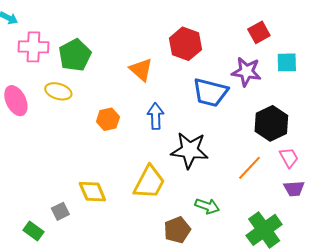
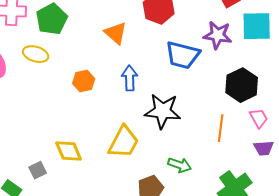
cyan square: (287, 62) -> (257, 26), size x1.5
orange line: (250, 168) -> (221, 128), turned -36

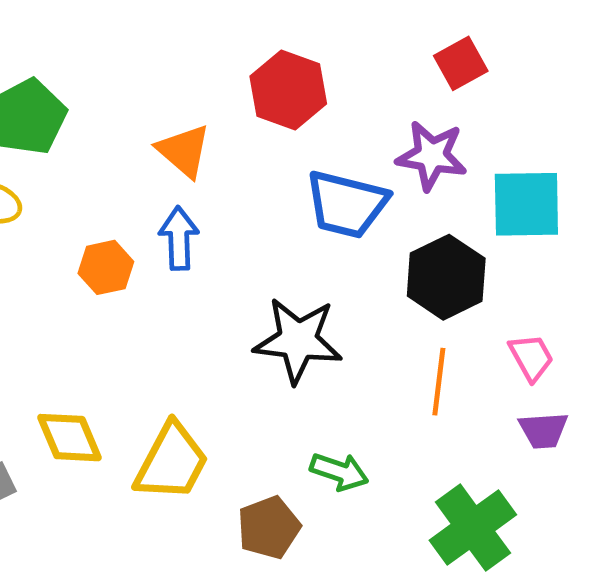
cyan square: (257, 26) -> (526, 204), moved
blue arrow: (130, 78) -> (179, 238), moved
black hexagon: (242, 85) -> (446, 277), moved
yellow trapezoid: (124, 142) -> (172, 462), moved

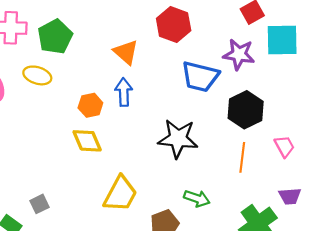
cyan square: (526, 204) -> (282, 40), moved
purple trapezoid: (543, 430) -> (290, 196), moved
yellow diamond: (70, 438) -> (87, 141), moved

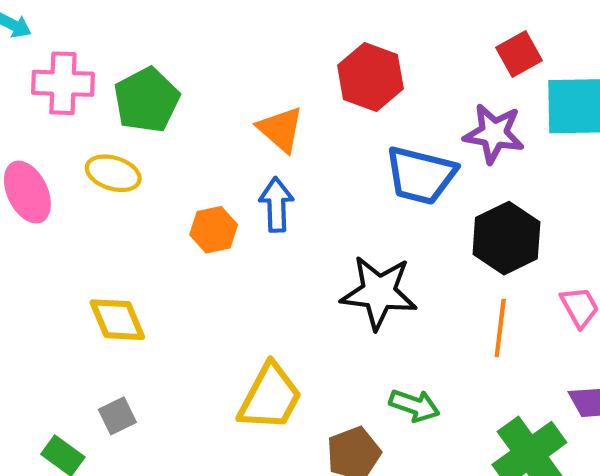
yellow diamond: (87, 141) -> (117, 320), moved

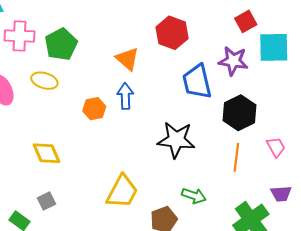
blue trapezoid: (421, 175) -> (197, 82), turned 63

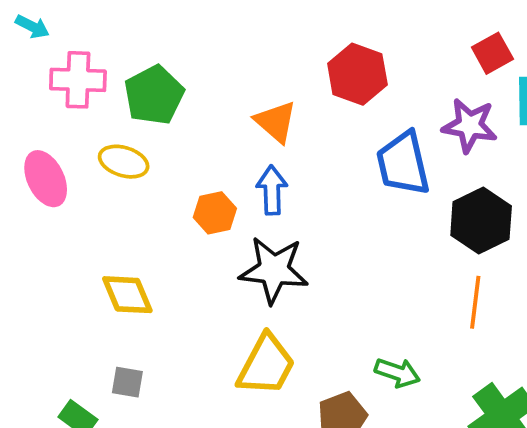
black star: (176, 140) -> (274, 270), moved
gray square: (46, 201) -> (127, 382), turned 36

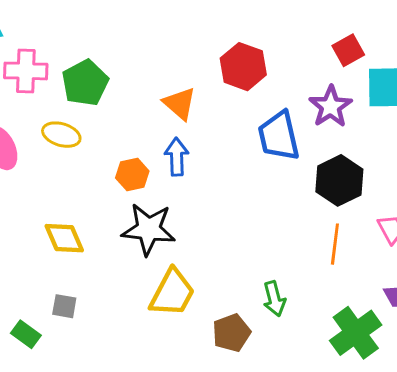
purple star: (470, 125) -> (331, 106), turned 30
black star: (274, 270) -> (149, 229), moved
green arrow: (397, 373) -> (274, 299), turned 56

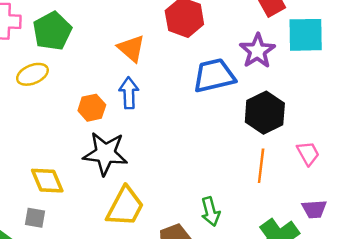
yellow ellipse: (61, 135) -> (32, 74), turned -40
blue trapezoid: (279, 136) -> (214, 76), turned 90
yellow diamond: (64, 238) -> (47, 181), moved

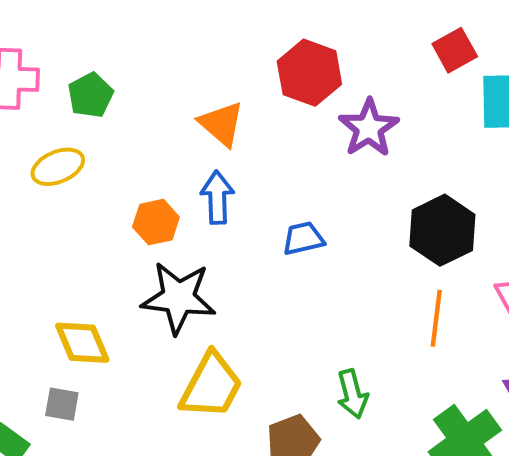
green pentagon: (52, 31) -> (91, 95), size x0.7
purple star: (257, 51) -> (369, 128), moved
blue trapezoid: (214, 76) -> (303, 238), moved, size x0.6

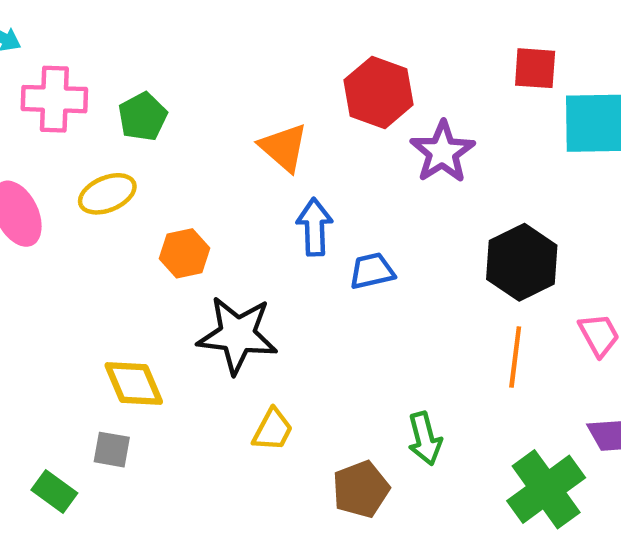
red square: (455, 50) -> (535, 68), turned 33
blue arrow: (217, 197) -> (315, 227), moved
orange hexagon: (156, 222) -> (184, 253), moved
yellow trapezoid: (211, 386) -> (273, 430), size x0.6

